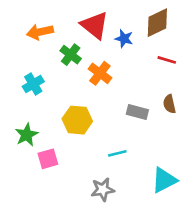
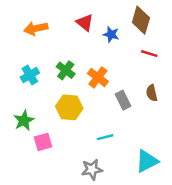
brown diamond: (157, 23) -> (141, 20), turned -48
red triangle: (95, 25) -> (85, 22), size x0.7
green cross: (71, 55) -> (66, 70), moved
orange cross: (100, 73) -> (98, 77), moved
gray rectangle: (137, 112) -> (123, 100), turned 48

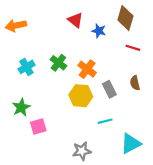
orange arrow: (36, 28) -> (16, 25), moved
yellow hexagon: (69, 107) -> (81, 96), moved
cyan line: (105, 137) -> (105, 121), moved

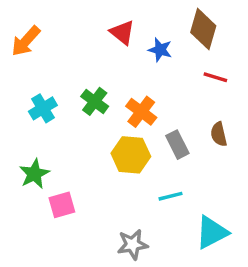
orange arrow: (16, 25) -> (26, 41), turned -36

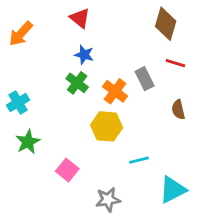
red triangle: (122, 33) -> (80, 18), moved
blue star: (160, 50) -> (84, 55), moved
cyan cross: (43, 108) -> (18, 103), moved
gray rectangle: (177, 145) -> (145, 79), moved
pink square: (62, 205) -> (67, 170), moved, turned -35

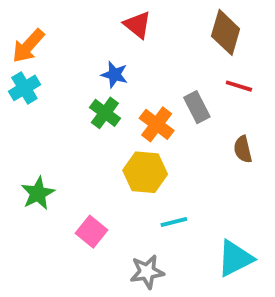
red triangle: (80, 18) -> (137, 25), moved
cyan cross: (18, 103) -> (24, 88), moved
cyan line: (139, 160) -> (174, 222), moved

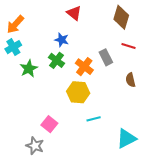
green star: (38, 193) -> (29, 69), moved
gray star: (147, 272) -> (35, 146), moved, turned 30

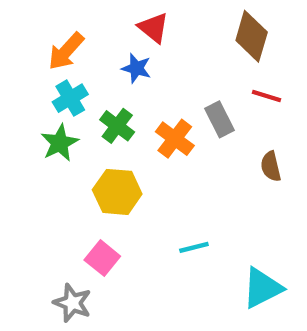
orange arrow: (15, 24) -> (66, 51), moved
blue star: (62, 40) -> (136, 68), moved
cyan cross: (13, 47) -> (70, 98), moved
yellow hexagon: (78, 92) -> (117, 192), moved

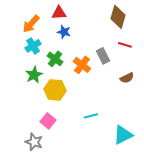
red triangle: (153, 28) -> (59, 13), moved, turned -42
green star: (60, 143) -> (34, 75), moved
brown semicircle: (271, 166) -> (127, 78), turned -104

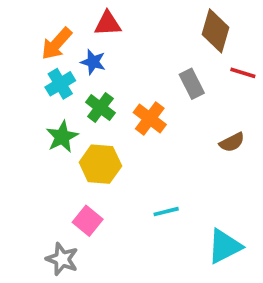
blue star: (64, 32) -> (93, 62), moved
red line: (125, 45) -> (243, 73), moved
gray rectangle: (103, 56) -> (192, 84), moved

